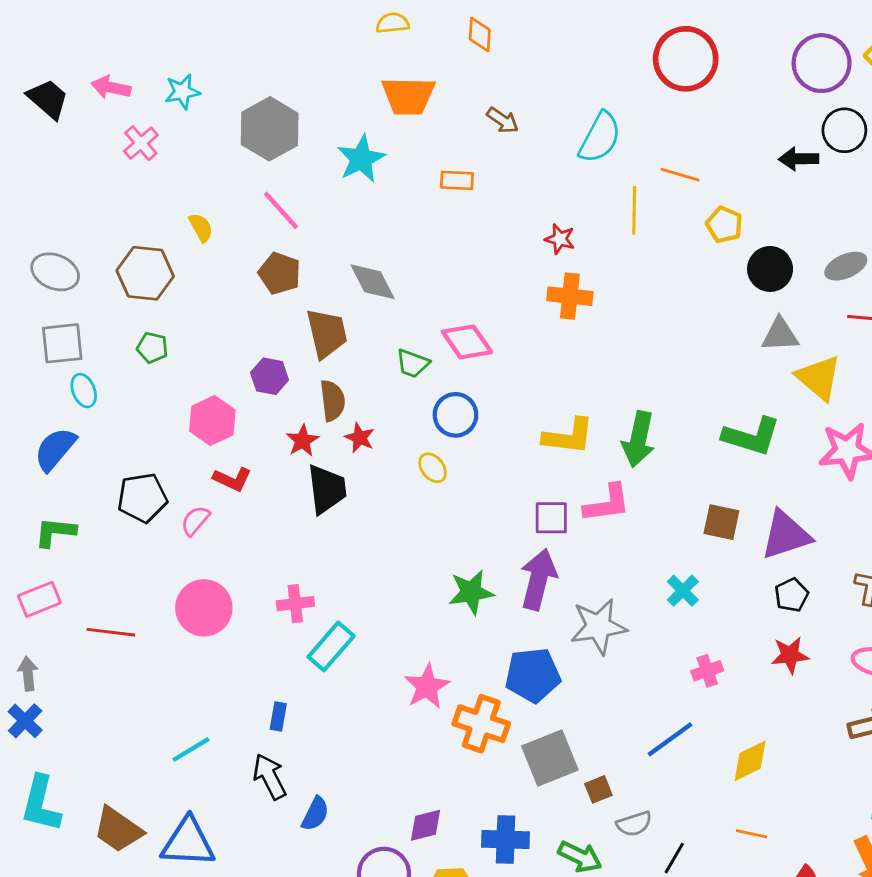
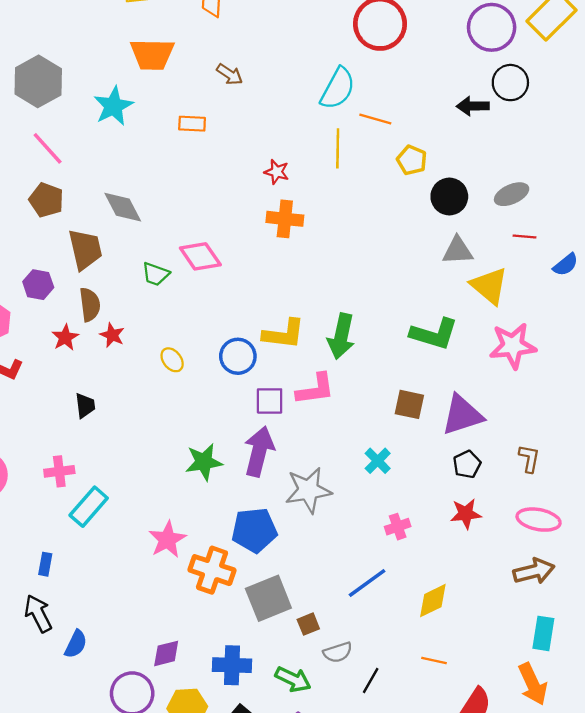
cyan semicircle: (600, 137) -> (338, 88), moved
blue circle: (455, 415) -> (238, 356), moved
black trapezoid: (327, 489) -> (85, 406), moved, size x0.6

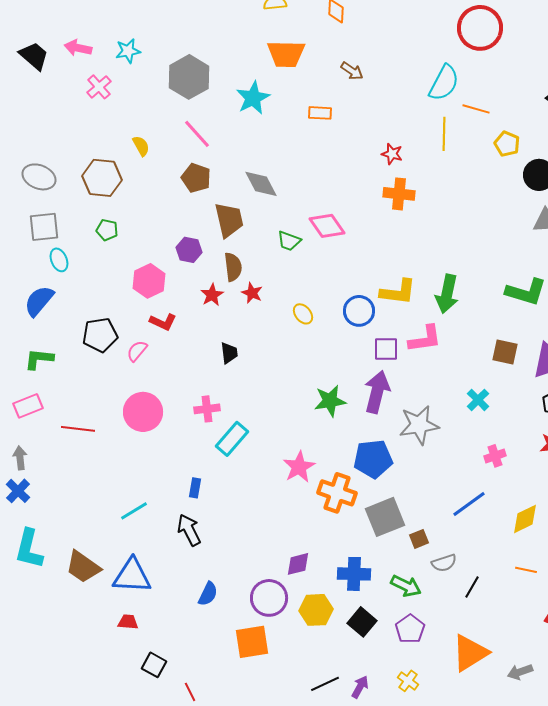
blue semicircle: (76, 644) -> (208, 594), moved

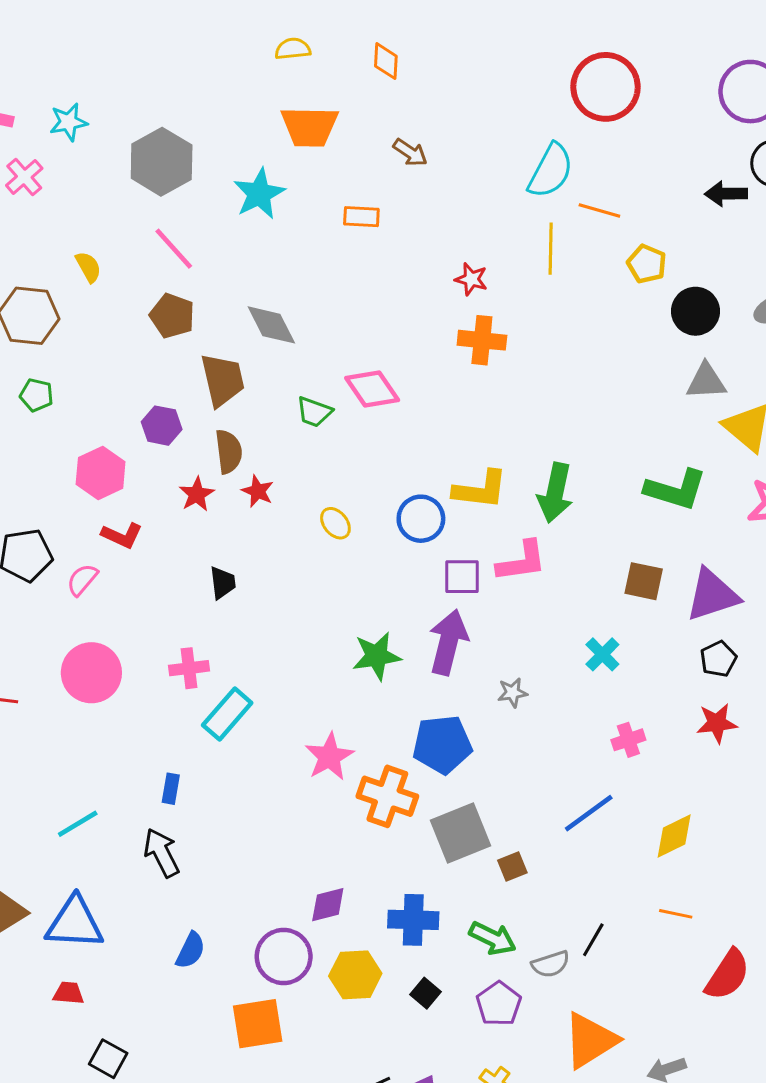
gray star: (419, 425) -> (512, 693), size x0.5
gray semicircle: (444, 563) -> (551, 964), moved
black square: (362, 622) -> (425, 993), size x0.7

